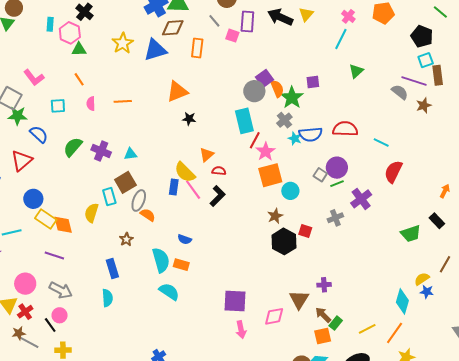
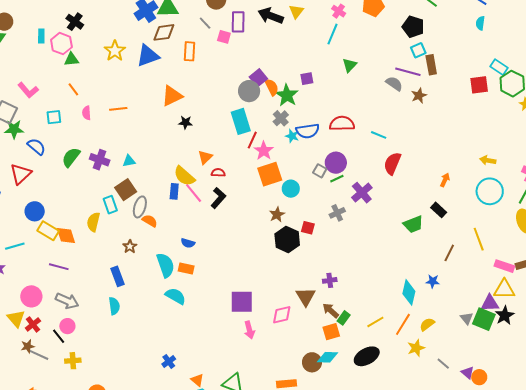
yellow semicircle: (422, 279) -> (427, 324), moved

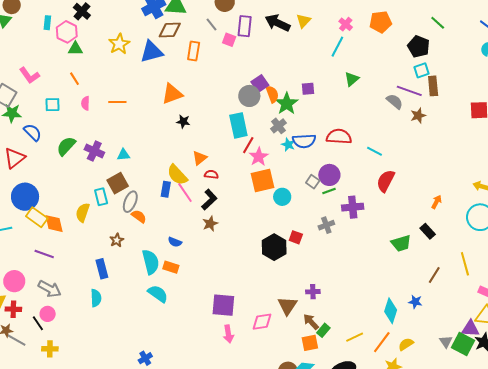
purple cross: (362, 193) -> (353, 207), turned 30
blue circle: (35, 211) -> (25, 197), size x1.4
brown star: (277, 215) -> (210, 224), moved
red cross: (33, 324) -> (13, 309), turned 35

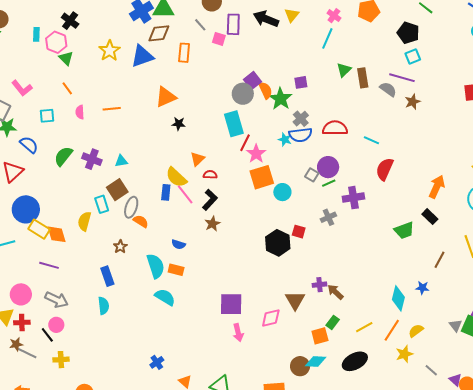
green triangle: (75, 49) -> (66, 58), turned 49
brown rectangle: (433, 86) -> (363, 78), moved
gray cross: (278, 126) -> (301, 119), moved
orange arrow: (437, 202) -> (437, 187), size x1.6
brown arrow: (311, 322) -> (335, 292), moved

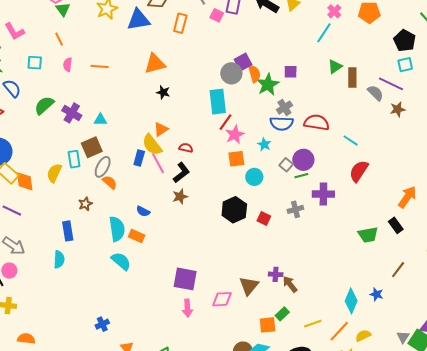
cyan star: (285, 140) -> (264, 144), moved
orange triangle: (197, 159) -> (161, 129), moved
orange square: (262, 177) -> (236, 159), size x0.7
black hexagon: (278, 243) -> (234, 210), moved

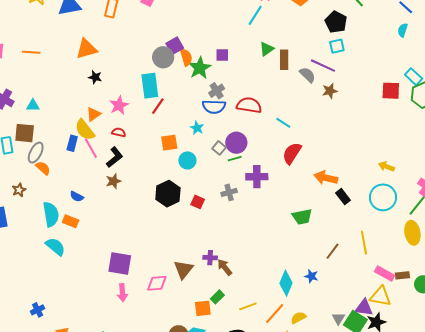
pink star: (235, 135) -> (119, 105), moved
brown square: (92, 147) -> (25, 133), turned 30
orange arrow: (407, 197) -> (326, 178), moved, turned -110
black rectangle: (396, 225) -> (343, 197), moved

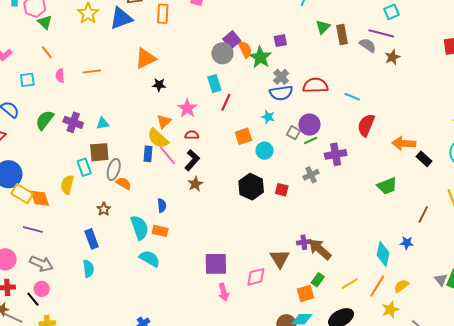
cyan rectangle: (150, 86) -> (214, 84), size x0.7
blue semicircle: (77, 197) -> (162, 205), turned -112
brown arrow: (225, 267) -> (320, 249), size x1.4

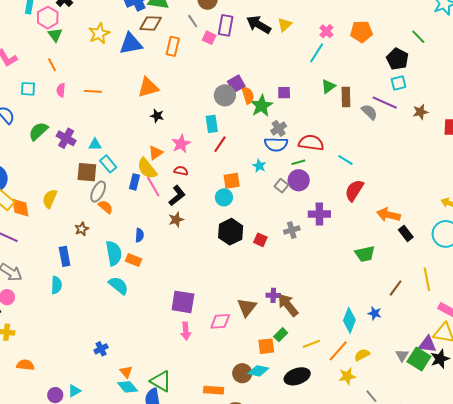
brown star: (392, 57) -> (420, 112), moved
green line: (311, 141) -> (298, 162), moved
cyan circle: (265, 151) -> (224, 197), moved
cyan rectangle: (84, 167) -> (108, 164), moved, turned -30

